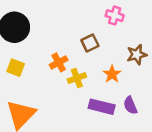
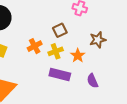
yellow cross: (77, 78) -> (56, 51), moved
purple rectangle: (102, 107) -> (60, 74), moved

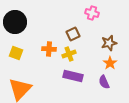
orange cross: (35, 46) -> (49, 49), turned 32
orange star: (78, 56) -> (110, 63), moved

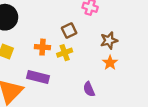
purple rectangle: (73, 76) -> (38, 77), moved
purple semicircle: (104, 82) -> (89, 89), moved

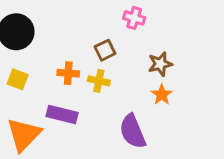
yellow cross: (65, 53) -> (99, 81), turned 32
purple semicircle: (89, 89) -> (133, 131), size x1.6

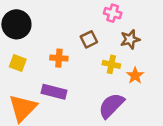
brown star: (160, 64) -> (130, 39), moved
yellow cross: (99, 81) -> (111, 64), moved
purple semicircle: (133, 131) -> (111, 106), turned 68

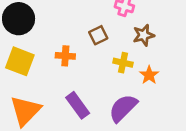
yellow square: (18, 63) -> (20, 61), size x1.5
purple rectangle: (54, 92) -> (78, 105), moved, turned 40

